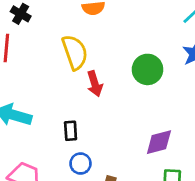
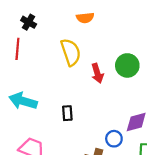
red arrow: (95, 84) -> (97, 73), moved
blue circle: (81, 164) -> (114, 139), moved

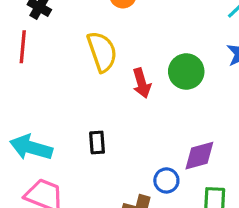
cyan arrow: (23, 101) -> (31, 147), moved

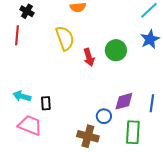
black rectangle: (97, 143) -> (46, 103), moved
cyan arrow: (31, 147) -> (22, 96), size x0.7

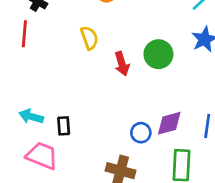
yellow semicircle: (65, 38) -> (89, 38), size x0.7
blue circle: (104, 116) -> (141, 133), moved

